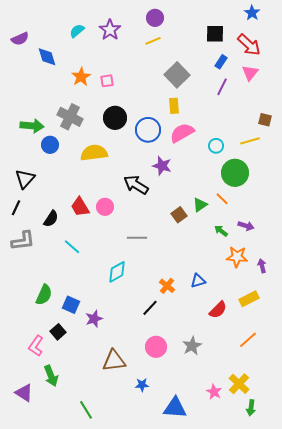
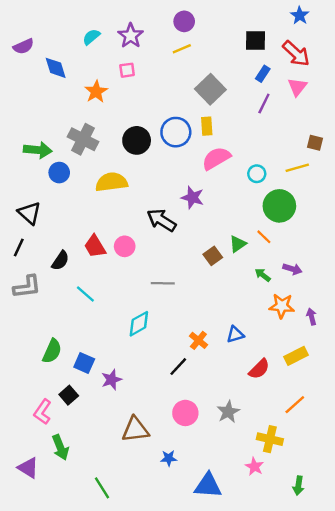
pink square: (107, 81) -> (127, 70), moved
blue circle: (148, 130) -> (176, 132), moved
black triangle: (25, 179) -> (29, 213), turned -30
yellow cross: (239, 384) -> (270, 439), moved, turned -30

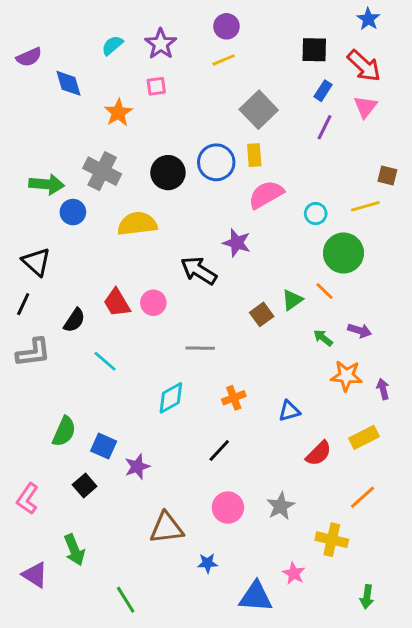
orange cross: (198, 340) -> (234, 398), moved, turned 30
pink L-shape: (43, 412) -> (28, 499), moved
pink star: (254, 467) -> (294, 573), moved

